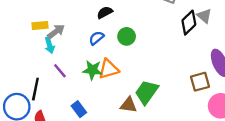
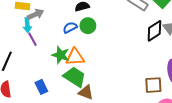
green circle: (127, 36) -> (88, 26), moved
purple line: (60, 71) -> (33, 39), moved
green trapezoid: (147, 92) -> (75, 77), moved, turned 75

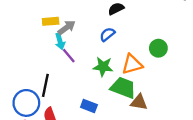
green circle: (88, 26) -> (158, 48), moved
orange triangle: (75, 57) -> (132, 64), moved
blue rectangle: (41, 87) -> (89, 106), turned -32

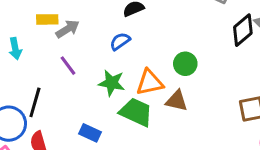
cyan arrow: (60, 41) -> (15, 49), moved
brown triangle: (139, 102) -> (177, 101), moved

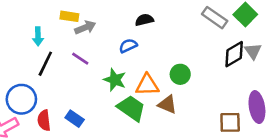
purple line: (68, 66) -> (80, 59), turned -30
black line: (35, 102) -> (45, 64), moved
blue rectangle: (90, 133) -> (75, 119), moved

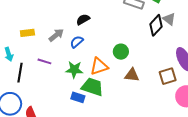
gray arrow: (85, 27) -> (56, 35), moved
brown triangle: (167, 104) -> (132, 75), moved
blue rectangle: (75, 119) -> (78, 97), moved

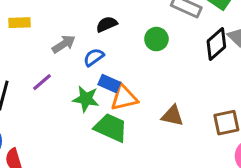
yellow rectangle: (27, 33) -> (20, 23), moved
green circle: (121, 52) -> (156, 39), moved
purple line: (44, 61) -> (42, 82), turned -64
blue rectangle: (78, 97) -> (109, 84), moved

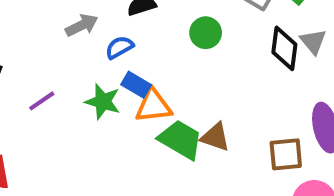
black diamond: (216, 44) -> (284, 48), turned -48
purple line: (42, 82) -> (42, 101), moved
green trapezoid: (111, 128) -> (181, 140), moved

